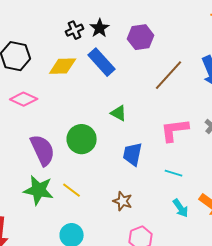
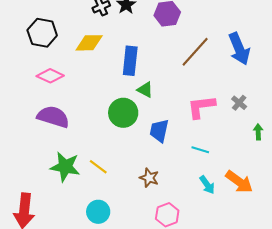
blue rectangle: (102, 62) -> (130, 61), moved, turned 48
green circle: (82, 139) -> (123, 113), moved
purple semicircle: (43, 150) -> (53, 117), moved, turned -48

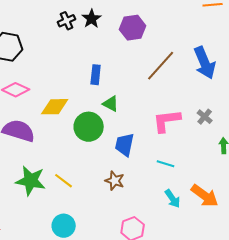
yellow diamond: (89, 43) -> (55, 107), moved
blue rectangle: (130, 61) -> (96, 75), size x0.7
brown star: (149, 178) -> (115, 181), moved

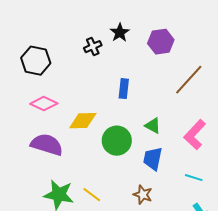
black cross: (67, 21) -> (93, 47), moved
green triangle: (111, 104) -> (153, 126), moved
pink L-shape: (167, 121) -> (195, 135), turned -40

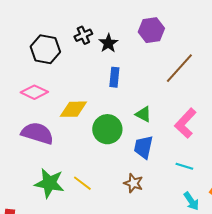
black star: (120, 33) -> (108, 43), moved
black hexagon: (36, 61) -> (45, 49), moved

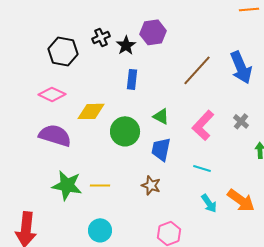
purple hexagon: (151, 30) -> (153, 32), moved
yellow line: (82, 183) -> (100, 185), turned -36

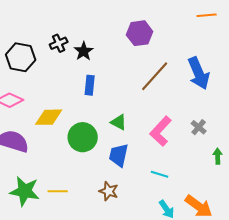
purple hexagon: (153, 32) -> (140, 33), moved

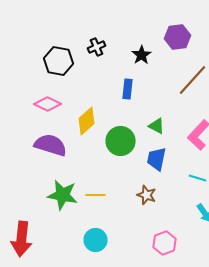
black star: (84, 51) -> (142, 55), moved
yellow diamond: (49, 117) -> (86, 121), turned -40

